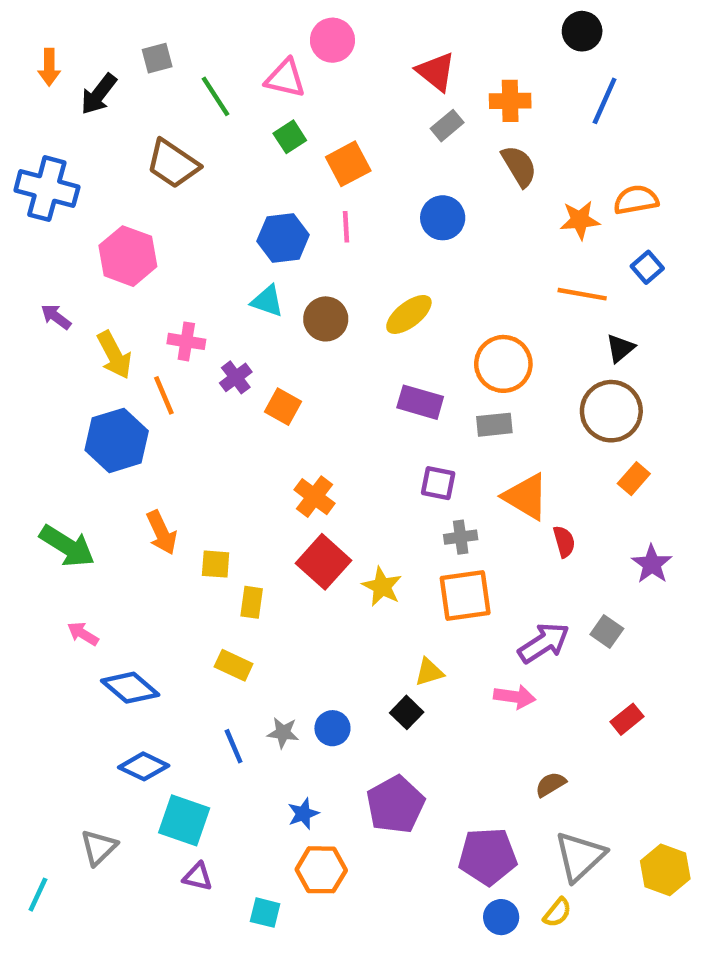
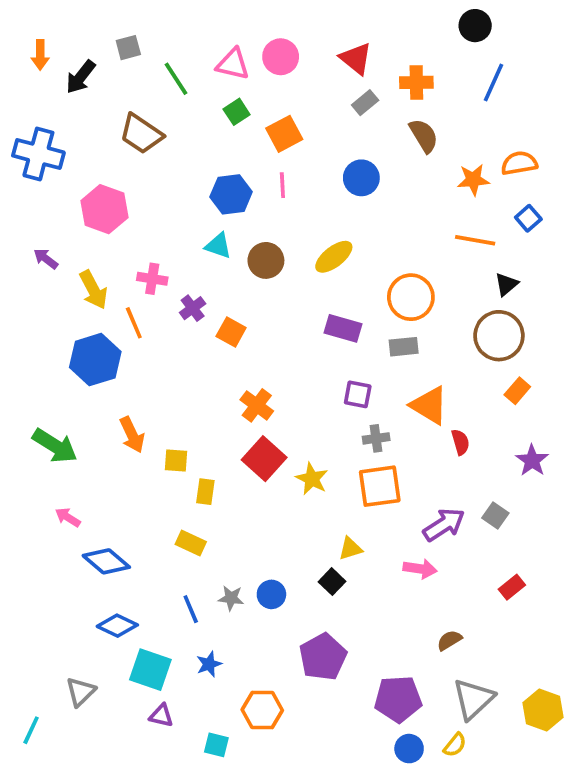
pink circle: (332, 40) -> (281, 57), moved
blue star: (303, 814) -> (209, 664), moved

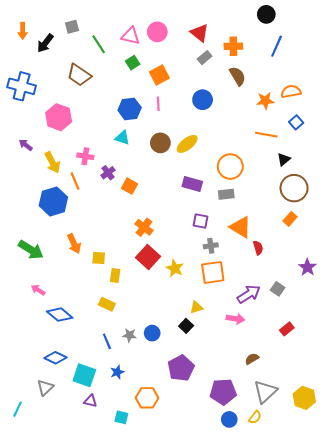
brown circle: (266, 260) -> (160, 143), moved
brown circle: (499, 336) -> (294, 188), moved
purple star: (532, 460) -> (307, 267), moved
blue diamond: (117, 626) -> (56, 358), moved

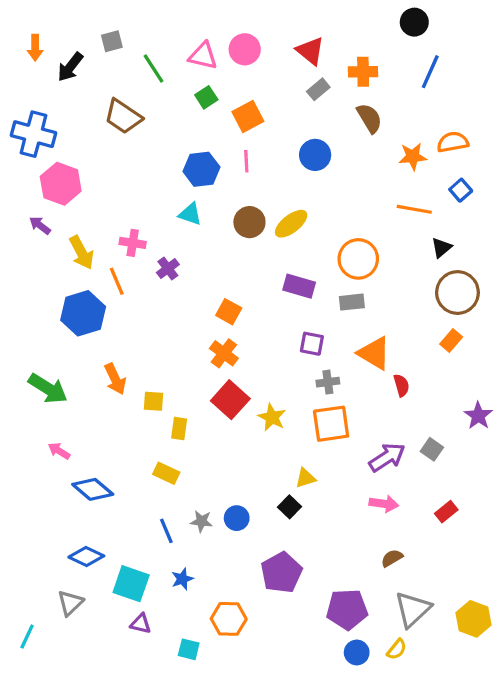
pink hexagon: (59, 117) -> (61, 184), moved
orange square: (130, 186) -> (229, 312), moved
pink arrow: (235, 319) -> (384, 504), moved

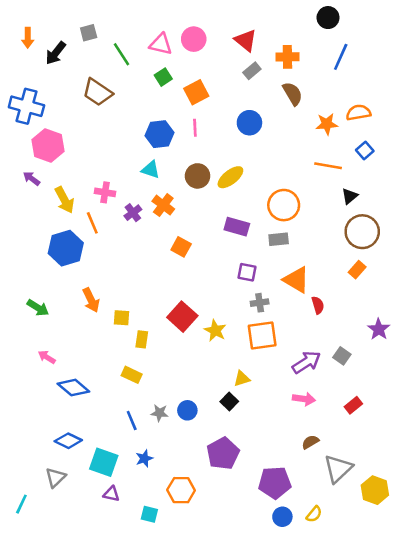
orange cross: (224, 353) -> (163, 205), moved
green arrow: (48, 389) -> (38, 308), size x0.7
gray triangle: (413, 609) -> (338, 469), moved

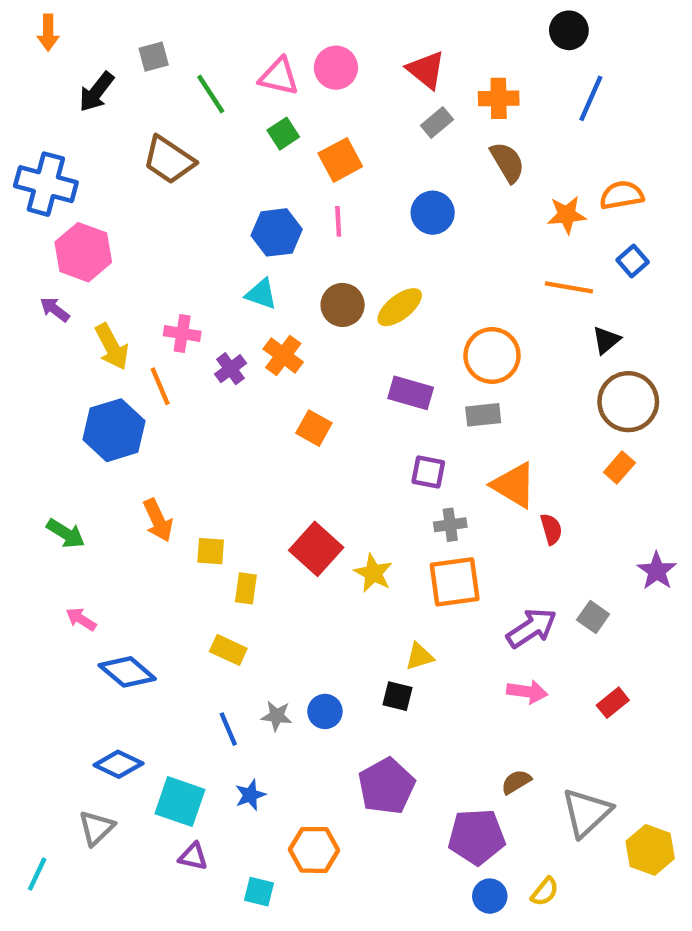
orange arrow: (28, 38) -> (48, 32), moved
black square: (229, 401) -> (397, 696), turned -30
brown semicircle: (310, 442) -> (516, 782), moved

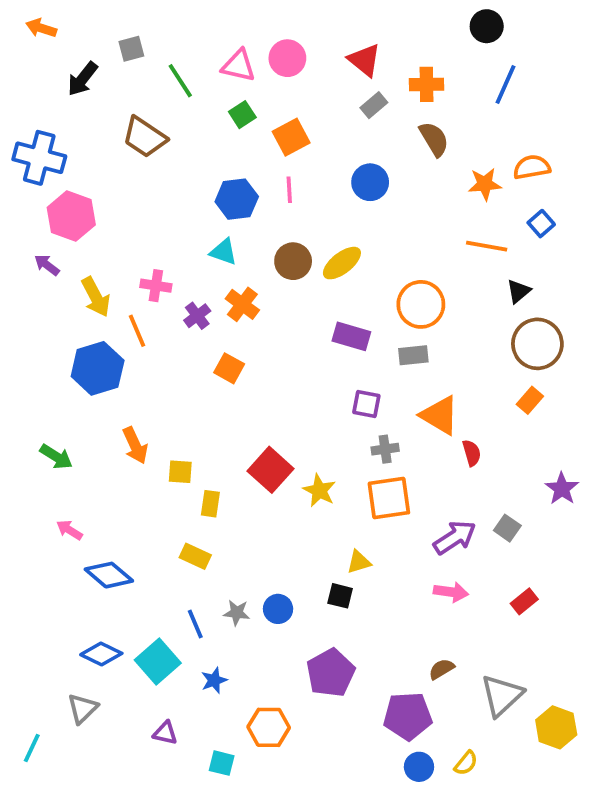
orange arrow: (48, 32) -> (41, 28), turned 108
orange square: (314, 428) -> (229, 368), moved
cyan square: (180, 802) -> (158, 662), moved, turned 30

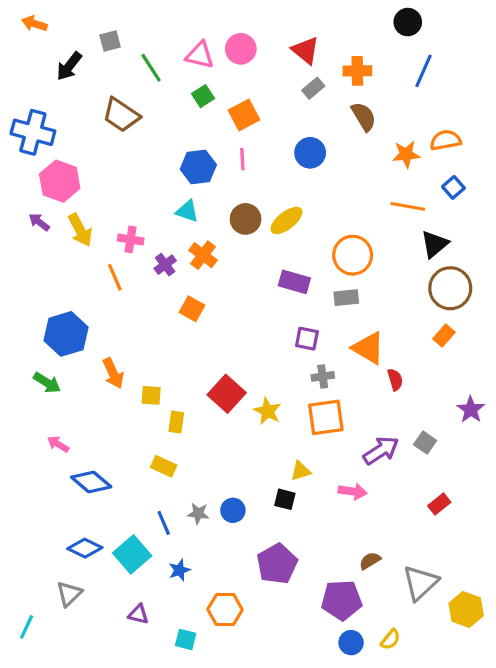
black triangle: (519, 291) -> (435, 244), size x1.4
yellow arrow: (96, 297) -> (80, 230), moved
blue hexagon: (98, 368) -> (66, 334), moved
pink arrow: (451, 592) -> (353, 491), moved

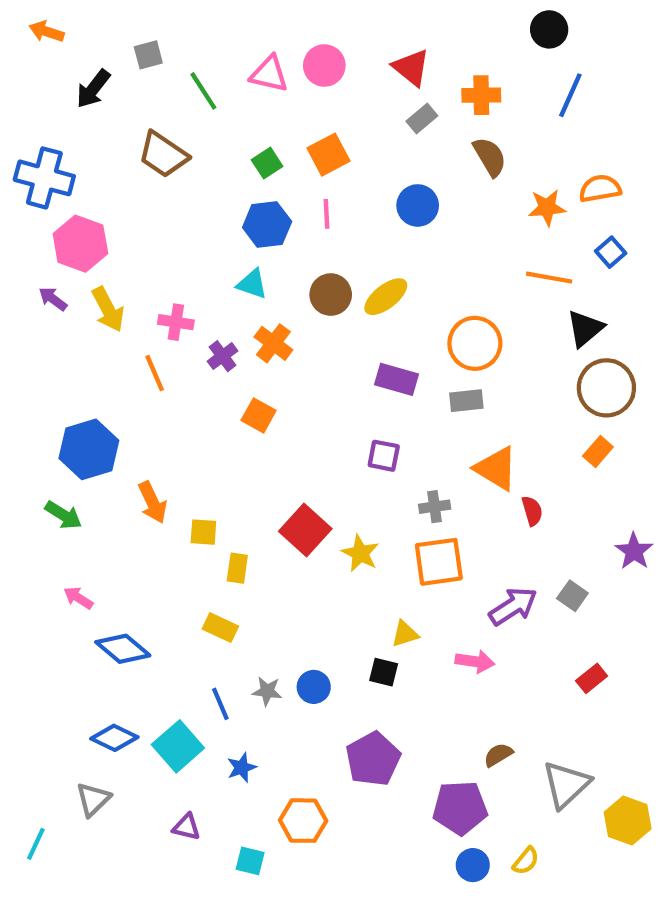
green square: (203, 96) -> (267, 163), moved
purple square: (307, 339) -> (384, 456), moved

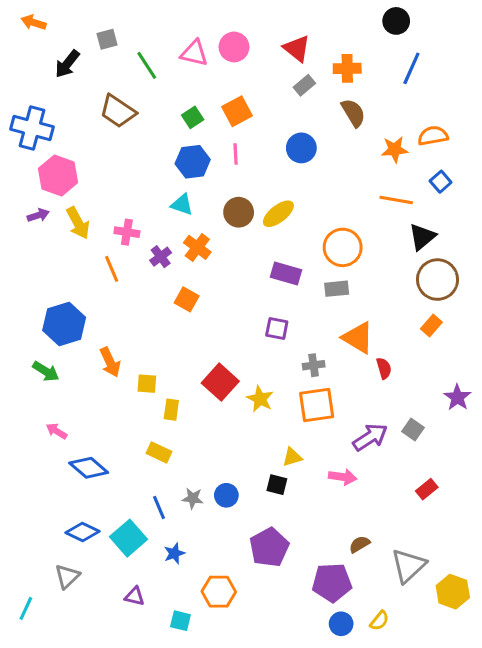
purple arrow: (53, 299) -> (38, 215), turned 125

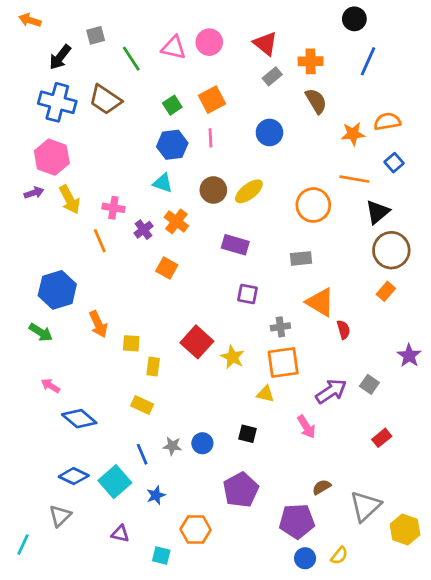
blue cross: (32, 128) -> (57, 102), moved
orange circle: (343, 247) -> (313, 205), moved
purple rectangle: (286, 273) -> (235, 245), moved
yellow triangle: (292, 457) -> (265, 394), moved, turned 30
pink arrow: (343, 477) -> (306, 427), turned 50

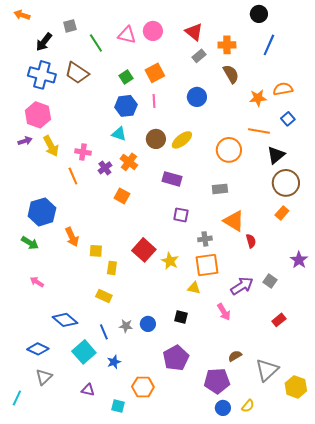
blue diamond: (79, 419) -> (65, 320), moved
blue diamond: (74, 476) -> (38, 349), moved

